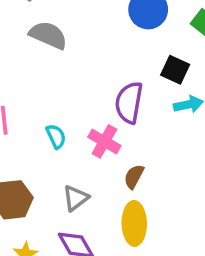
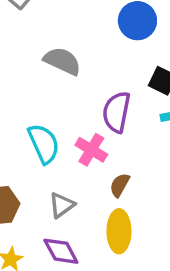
gray semicircle: (48, 35) -> (62, 61), moved
cyan semicircle: (56, 136) -> (44, 144), size x1.6

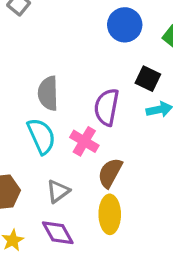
gray semicircle: (62, 61) -> (48, 93), moved, turned -116
brown semicircle: (120, 185) -> (110, 173), size x1.4

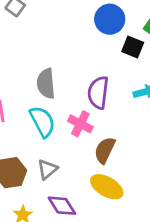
black square: (148, 79) -> (133, 47), moved
gray triangle: (58, 191) -> (47, 169), moved
yellow ellipse: (110, 214) -> (107, 187), turned -56

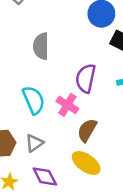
gray semicircle: (46, 84) -> (41, 46), moved

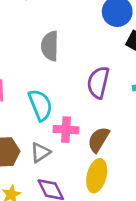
pink cross: (67, 105) -> (66, 130), moved, turned -30
yellow ellipse: (86, 163) -> (97, 176), turned 68

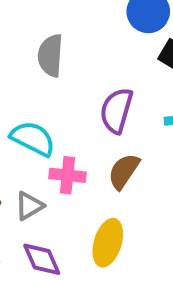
cyan semicircle: (40, 105) -> (33, 139), turned -44
brown semicircle: (99, 140) -> (124, 171), moved

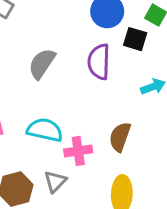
gray semicircle: (50, 55) -> (42, 64), turned 44
purple semicircle: (116, 111) -> (99, 62), moved

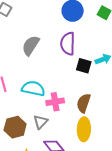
black square: (135, 39) -> (84, 66), moved
brown semicircle: (120, 137) -> (84, 103), moved

